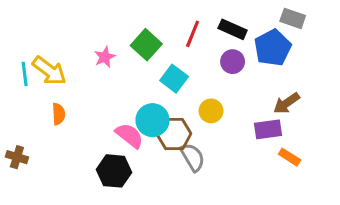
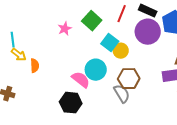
purple circle: (233, 62) -> (148, 32), size x1.6
yellow arrow: (49, 71) -> (19, 55), moved, size x0.7
yellow circle: (211, 111) -> (121, 51), moved
brown hexagon: (174, 134) -> (129, 79), moved

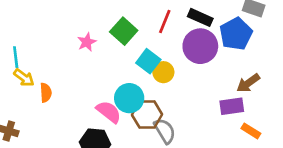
brown hexagon: (129, 79) -> (147, 115), moved

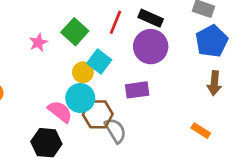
blue pentagon: (236, 34) -> (212, 41), moved
yellow circle: (163, 72) -> (83, 72), moved
brown arrow: (248, 83) -> (214, 83), moved, turned -50
purple rectangle: (232, 106) -> (137, 90), moved

